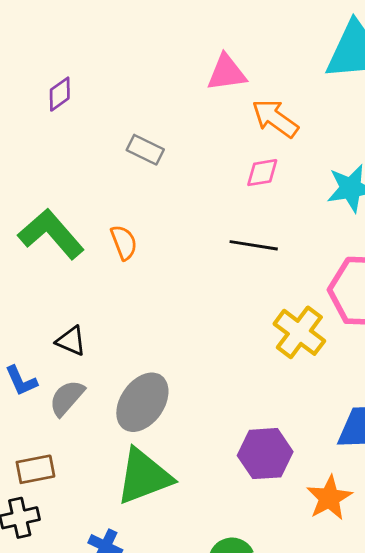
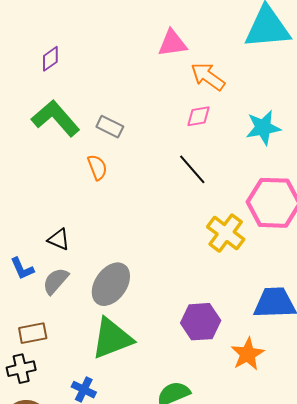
gray rectangle: (145, 150) -> (110, 127), moved
green L-shape: (51, 234) -> (56, 118), moved
black line: (254, 245) -> (192, 169), turned 40

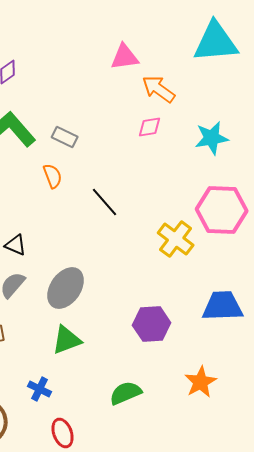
black line: (192, 169) -> (105, 202), moved
green triangle: (112, 338) -> (67, 340), size x0.7
orange star: (248, 354) -> (201, 382), moved

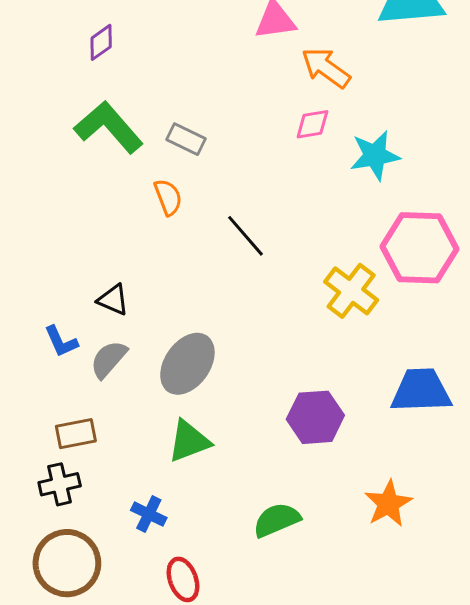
cyan star: (212, 138) -> (375, 155), moved

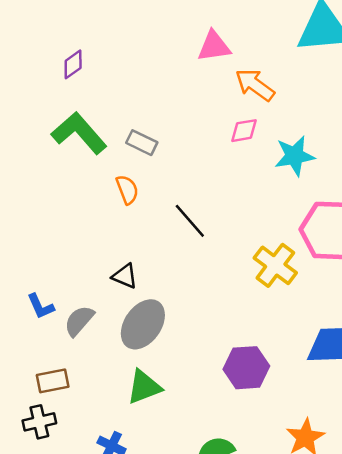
black triangle: (113, 300) -> (125, 276), moved

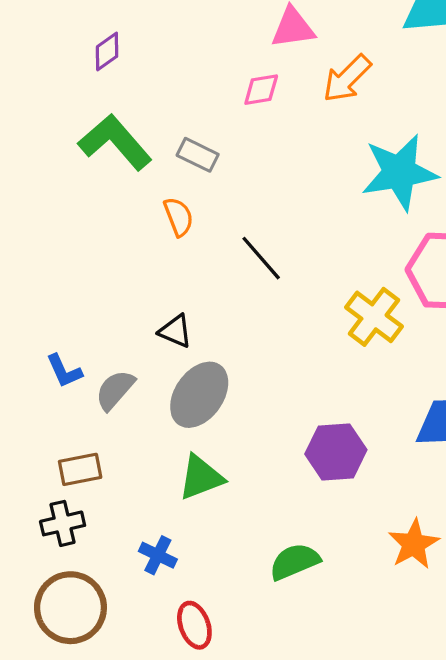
orange arrow: (255, 85) -> (347, 79), turned -81
pink diamond: (244, 131) -> (261, 90), moved
cyan star: (295, 156) -> (399, 172), size x1.4

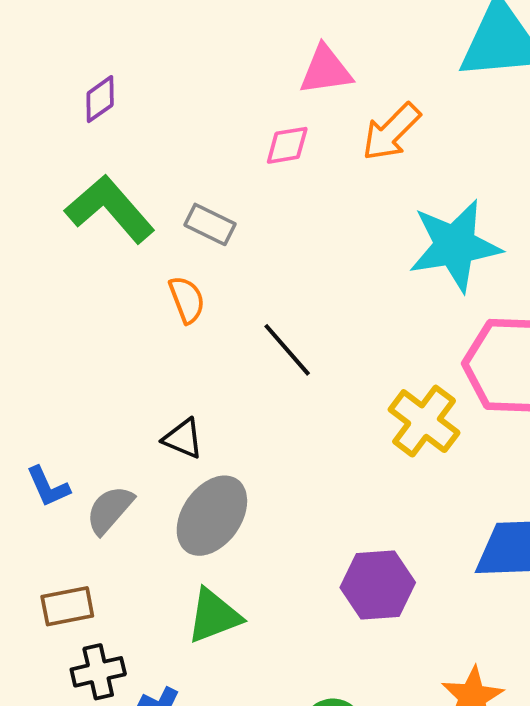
black cross: (63, 523) -> (98, 672), moved

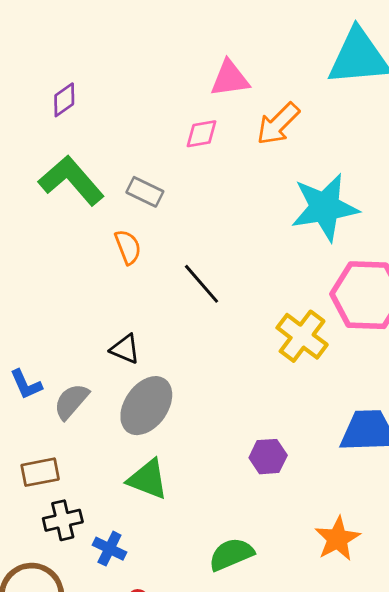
purple hexagon: (378, 585) -> (268, 457), size x0.7
green triangle: (214, 616) -> (148, 479), turned 42

